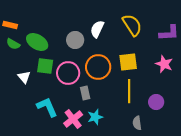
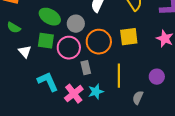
gray circle: (75, 40) -> (76, 24), moved
green ellipse: (37, 42) -> (50, 17), moved
green semicircle: (13, 44) -> (14, 28), moved
yellow line: (129, 91) -> (119, 76), moved
gray semicircle: (137, 123) -> (138, 98), turned 32

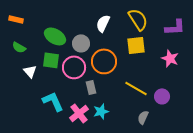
yellow square: (129, 37) -> (136, 45), moved
yellow line: (119, 76) -> (136, 88), moved, turned -60

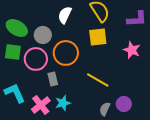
purple circle: (162, 96) -> (124, 104), moved

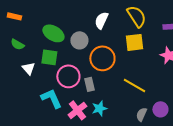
pink circle: (36, 59) -> (68, 76), moved

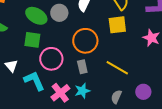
gray circle: (79, 40) -> (59, 13), moved
white triangle: (28, 68) -> (11, 66), moved
gray rectangle: (89, 84) -> (82, 67), moved
gray semicircle: (141, 114) -> (116, 97), moved

